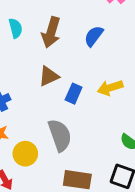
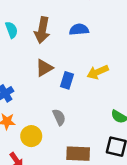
blue semicircle: (94, 36) -> (79, 29), turned 54
gray semicircle: (60, 135) -> (59, 117), size x0.6

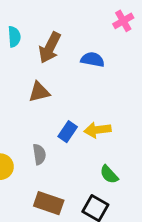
yellow arrow: (98, 72) -> (98, 130), moved
blue rectangle: (67, 80) -> (68, 132), moved

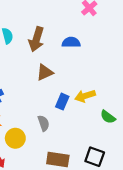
brown triangle: (39, 92) -> (45, 72), moved
green semicircle: (109, 174) -> (108, 117), moved

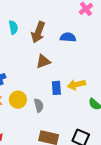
blue rectangle: (62, 102) -> (56, 88), turned -32
yellow circle: (15, 138) -> (18, 100), moved

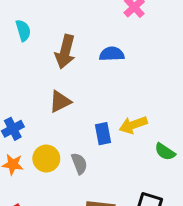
cyan semicircle: (13, 27) -> (23, 30), moved
brown triangle: (43, 61) -> (60, 102), moved

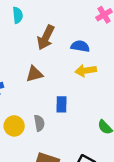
yellow arrow: (133, 125) -> (86, 71), moved
yellow circle: (46, 159) -> (14, 126), moved

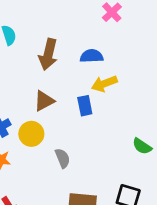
blue rectangle: (62, 104) -> (85, 106), moved
yellow circle: (14, 126) -> (31, 134), moved

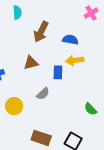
yellow circle: (31, 134) -> (14, 106), moved
gray semicircle: (63, 158) -> (43, 94), moved, turned 56

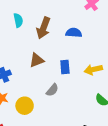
cyan semicircle: (17, 12) -> (18, 20), moved
yellow arrow: (75, 60) -> (93, 70), moved

